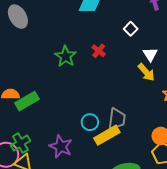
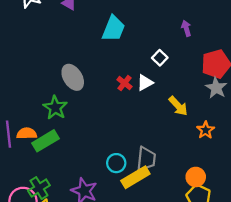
gray ellipse: (18, 17) -> (73, 77), moved
white triangle: (150, 54) -> (145, 83), moved, turned 35
green star: (66, 56) -> (55, 108), moved

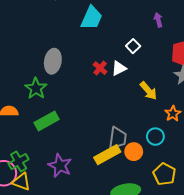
gray ellipse: (73, 77) -> (53, 61), turned 40
green rectangle: (45, 141) -> (47, 121), moved
cyan circle: (116, 163) -> (155, 137), moved
orange circle: (196, 177) -> (134, 152), moved

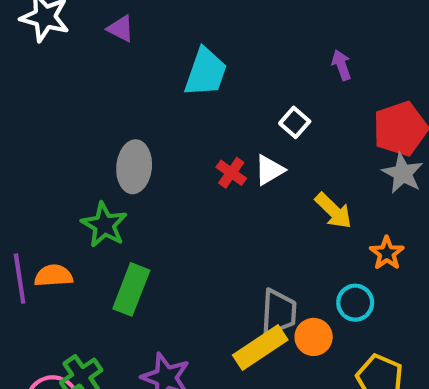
green rectangle: (47, 121) -> (131, 289), turned -35

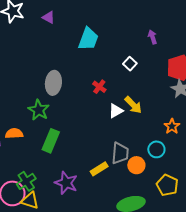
white triangle: (269, 170) -> (116, 111), moved
yellow arrow: (333, 211) -> (133, 105), moved
yellow rectangle: (260, 348) -> (99, 169), moved, size x0.7

